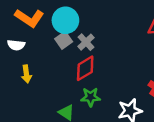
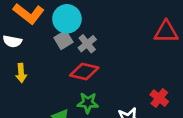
red diamond: (85, 68) -> (84, 72), turned 40

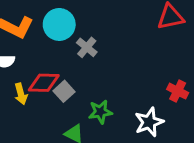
gray square: (63, 40) -> (64, 91), moved
red diamond: (84, 72) -> (44, 83), moved

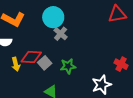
cyan circle: (59, 24) -> (53, 17), moved
green star: (100, 112) -> (68, 66), moved

